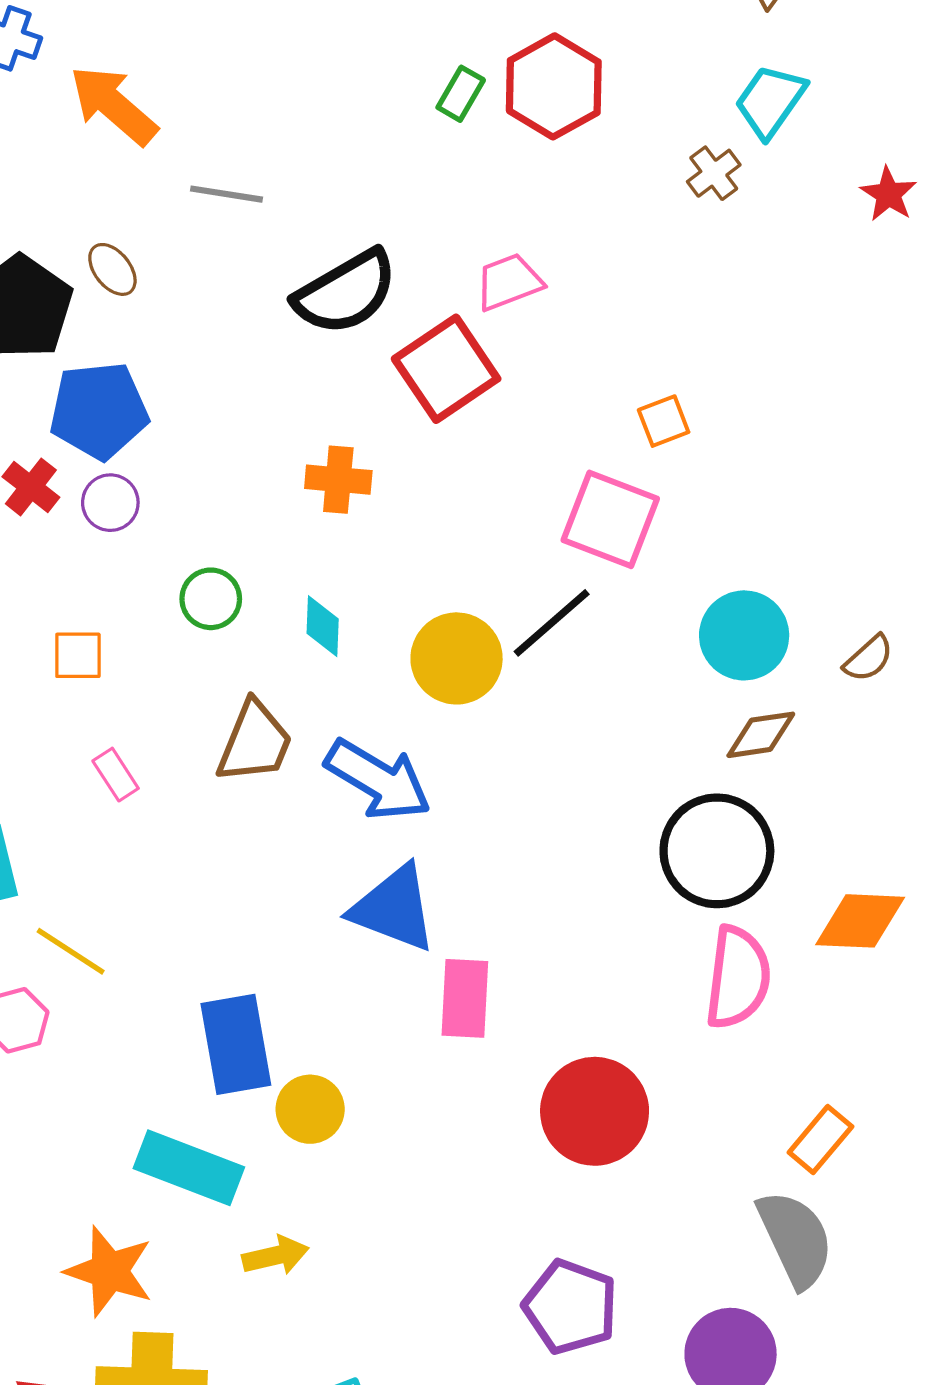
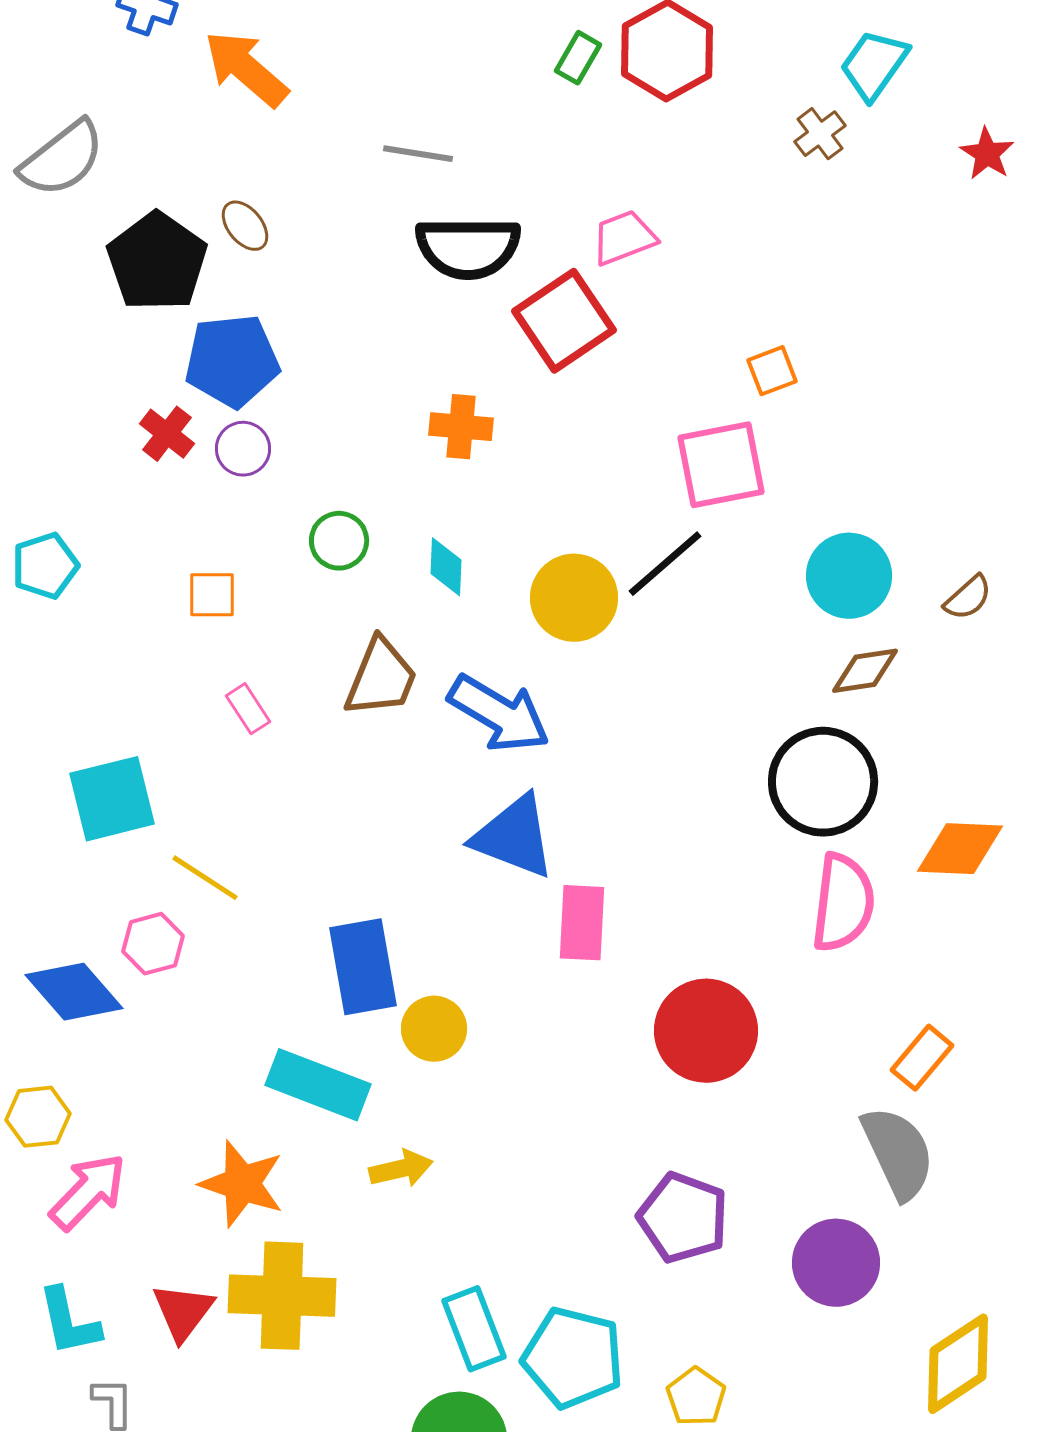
gray line: (226, 194) -> (418, 154), moved
black semicircle: (346, 292) -> (468, 248), turned 30
pink square: (610, 519) -> (721, 465), turned -32

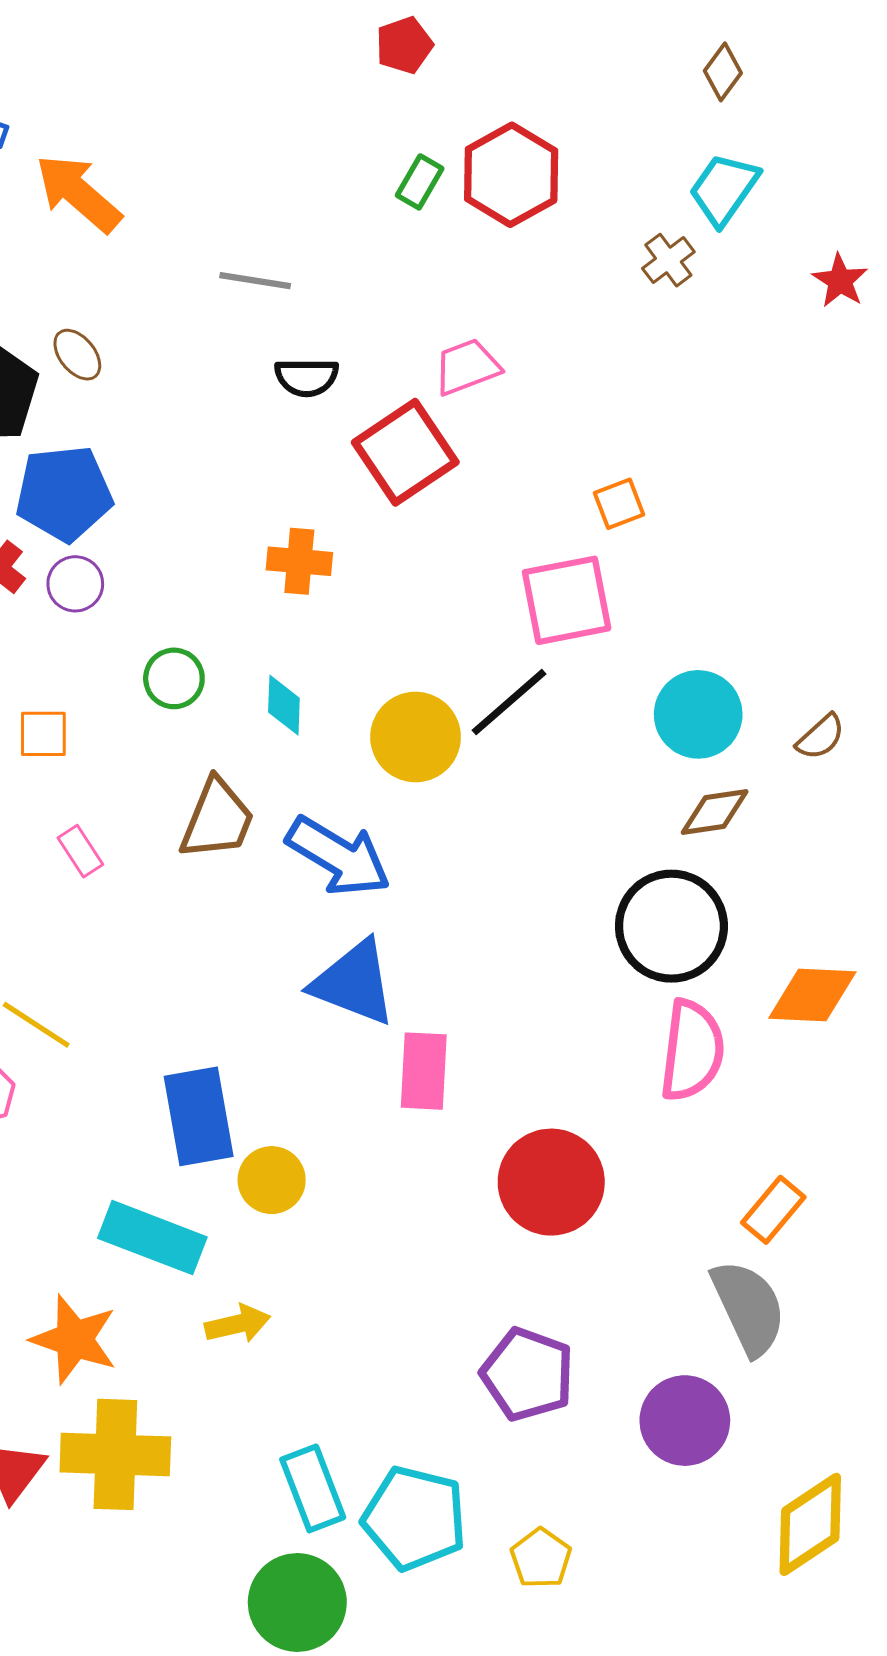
black semicircle: (468, 248) -> (307, 377), size x0.6

